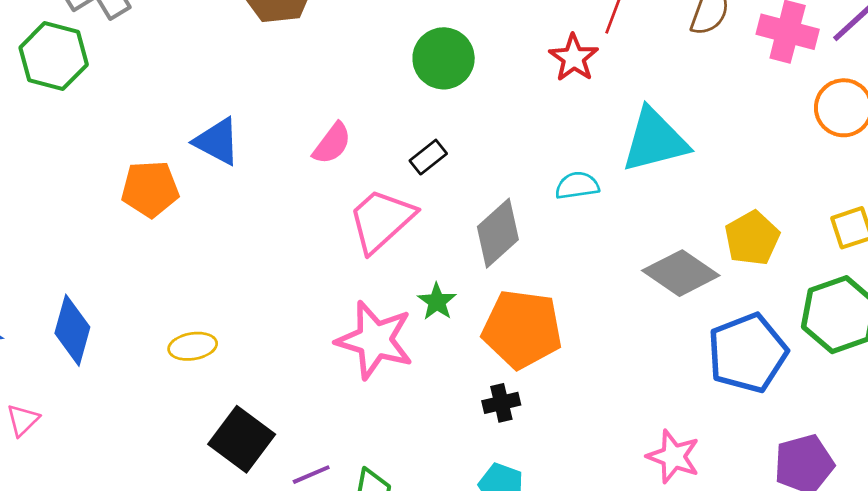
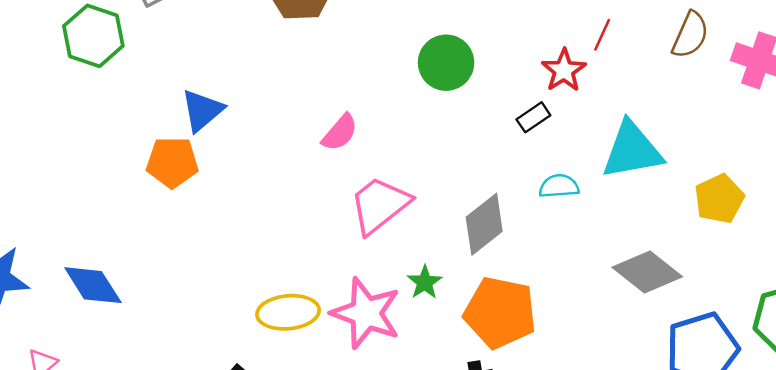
blue triangle: (217, 141) -> (202, 110), moved, turned 48
black rectangle: (428, 157) -> (533, 117), moved
yellow pentagon: (752, 238) -> (719, 199), moved
blue diamond: (72, 330) -> (93, 285), turned -52
yellow ellipse: (193, 346) -> (288, 312), moved, size x1.4

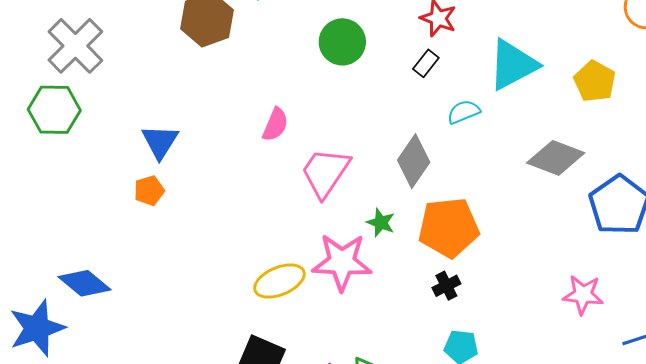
orange pentagon: (172, 162) -> (149, 191), size x0.7
blue diamond: (93, 285) -> (85, 283), moved

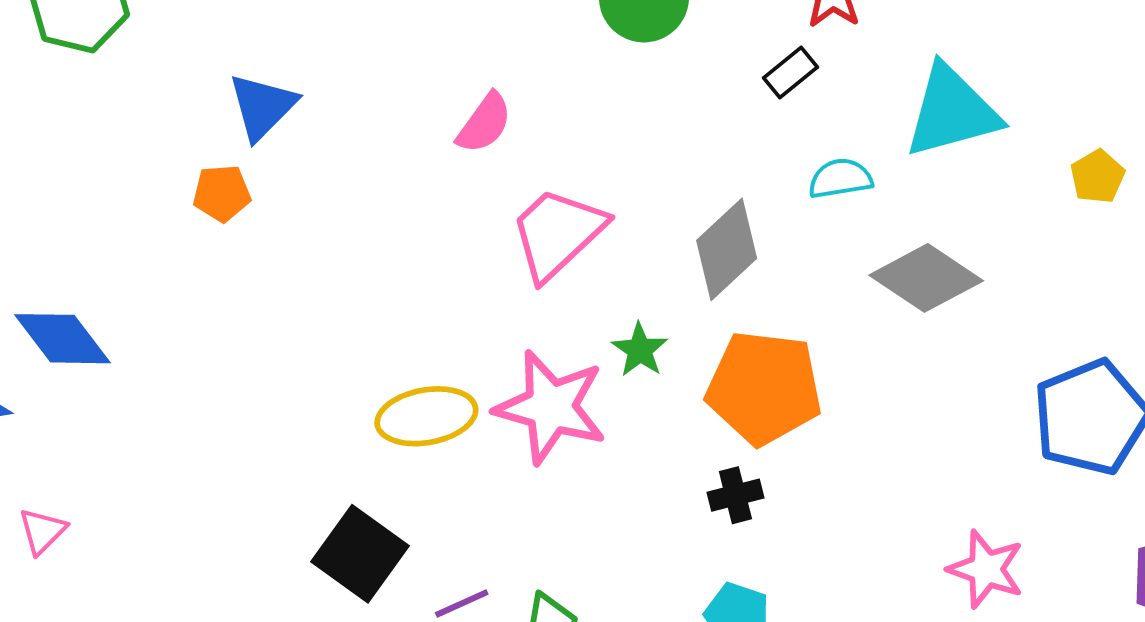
yellow pentagon: (595, 81) -> (1097, 177), size x0.7
gray diamond: (556, 158) -> (926, 278), moved

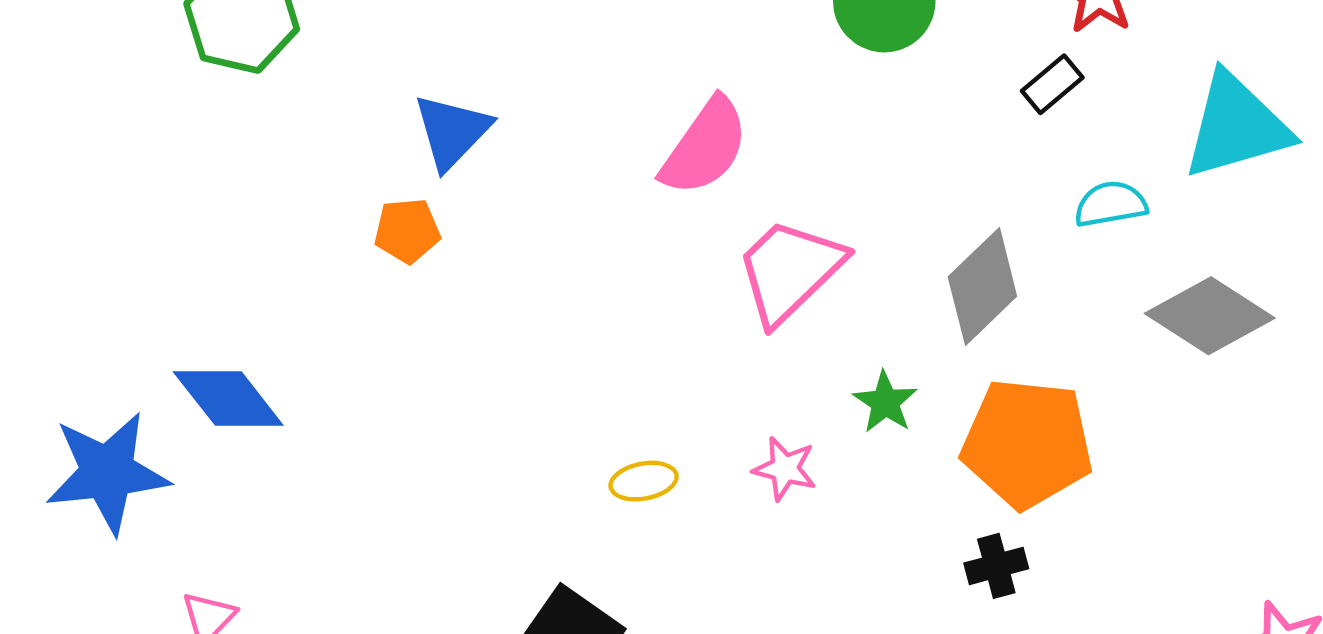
pink semicircle: (484, 123) -> (705, 147), size x1.4
pink star: (551, 407) -> (785, 469), size x0.5
yellow ellipse: (426, 416) -> (644, 481), size x0.6

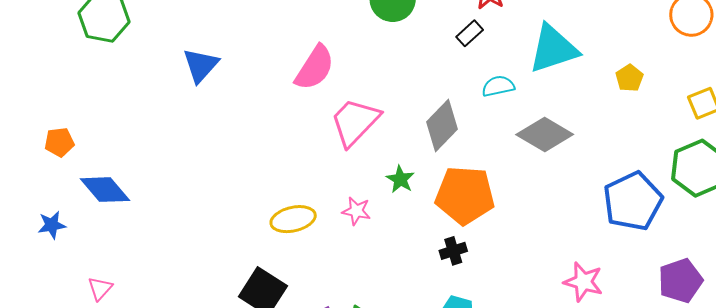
orange pentagon: (407, 231) -> (59, 142), moved
blue star: (107, 473) -> (52, 225), size x0.5
yellow ellipse: (644, 481) -> (293, 219), size x1.5

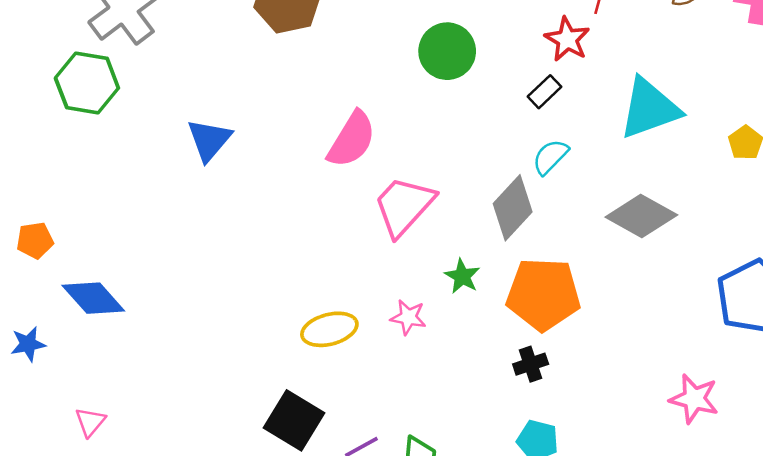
cyan semicircle: (498, 86) -> (550, 157), moved, turned -32

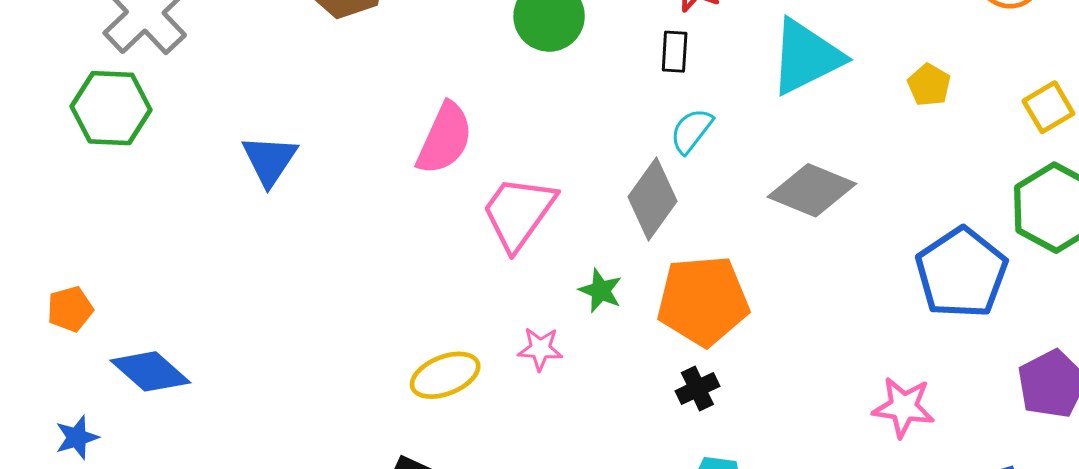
black rectangle: (544, 92) -> (675, 52), turned -36

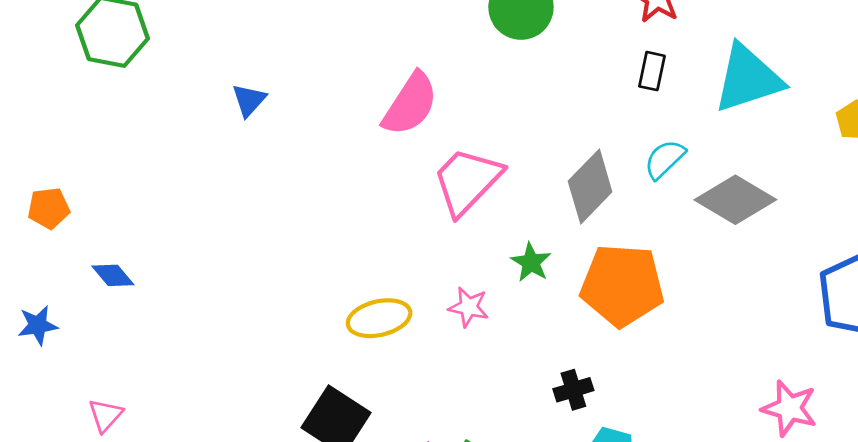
black rectangle: (675, 52) -> (652, 71), moved
cyan semicircle: (691, 131) -> (665, 159), moved
blue triangle: (270, 160) -> (249, 100), size x0.7
blue diamond: (150, 371) -> (113, 275), size x0.6
black cross: (697, 389) -> (573, 390), moved

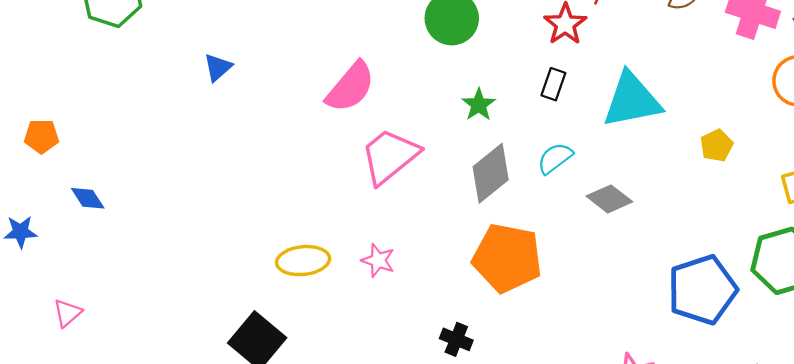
gray diamond: (735, 200) -> (609, 199), size x0.7
green star: (531, 262) -> (479, 105), moved
black cross: (573, 390) -> (456, 339), turned 32

